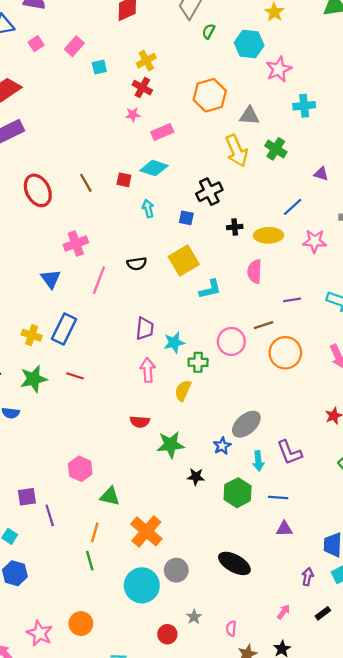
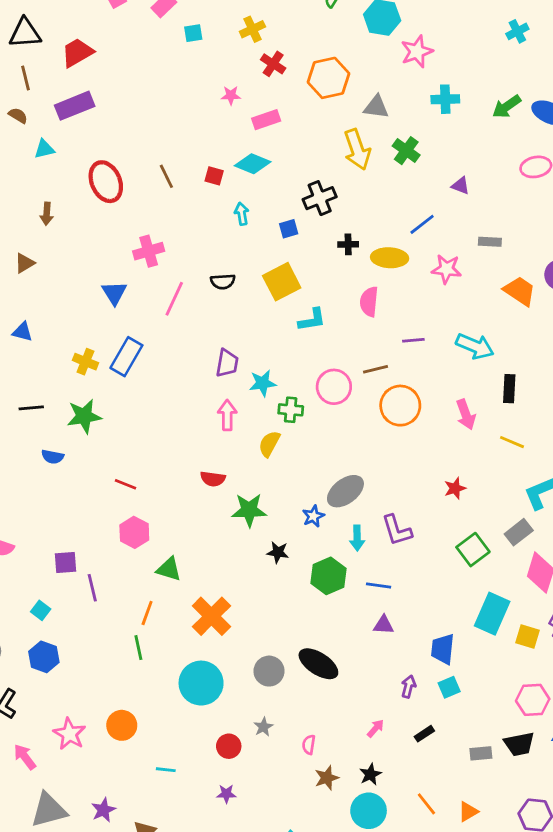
red cross: (142, 88) -> (273, 64), moved
blue square: (186, 218) -> (289, 229), turned -32
red line: (75, 376) -> (126, 484), moved
gray circle: (176, 570) -> (269, 671), moved

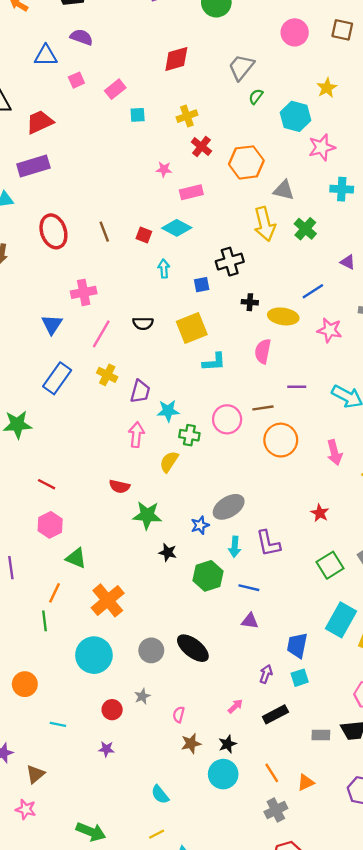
yellow cross: (85, 362) -> (107, 375), moved
red star: (455, 488) -> (320, 513), turned -30
black rectangle: (424, 734) -> (275, 714), size x1.5

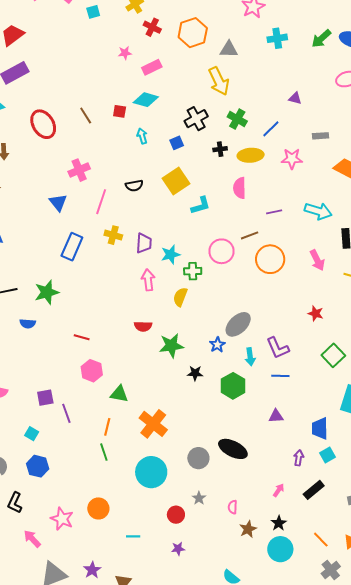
green cross: (305, 229) -> (237, 119), moved
blue line: (249, 588) -> (280, 376), moved

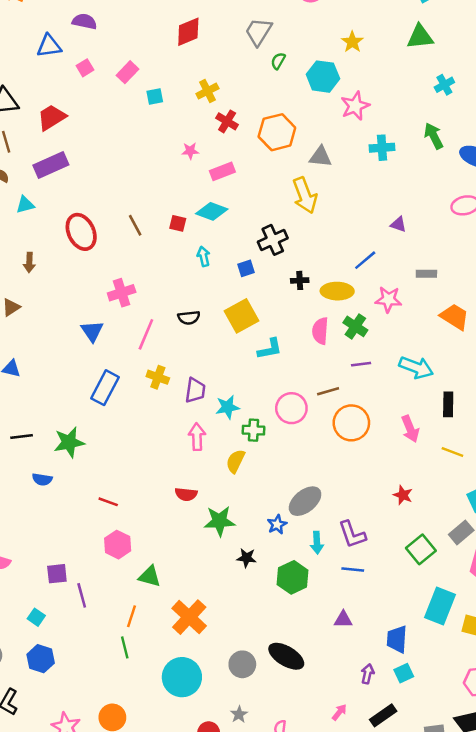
green arrow: (321, 39) -> (434, 136), moved, turned 100
green cross: (237, 119) -> (355, 326), moved

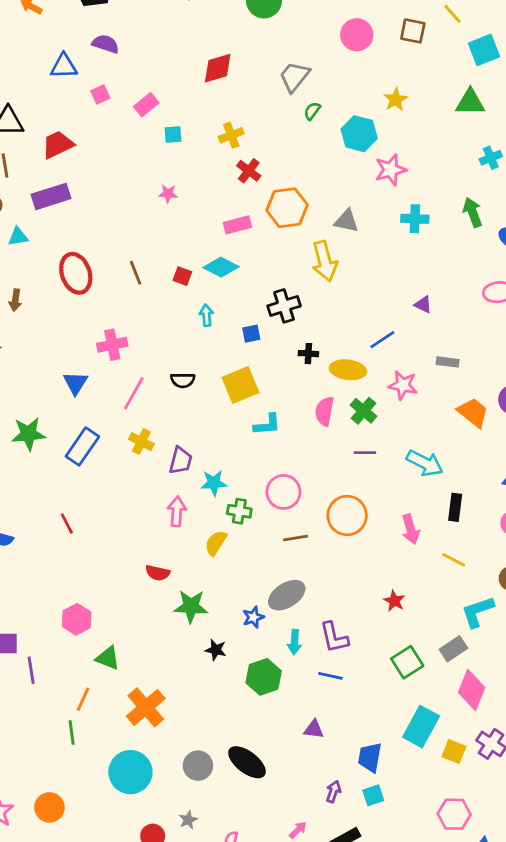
orange hexagon: (277, 132) -> (287, 208), moved
pink star: (190, 151) -> (168, 194), moved
brown line: (328, 391) -> (296, 538), moved
green star: (69, 442) -> (29, 434), moved
red line: (108, 502) -> (67, 524), moved, turned 36

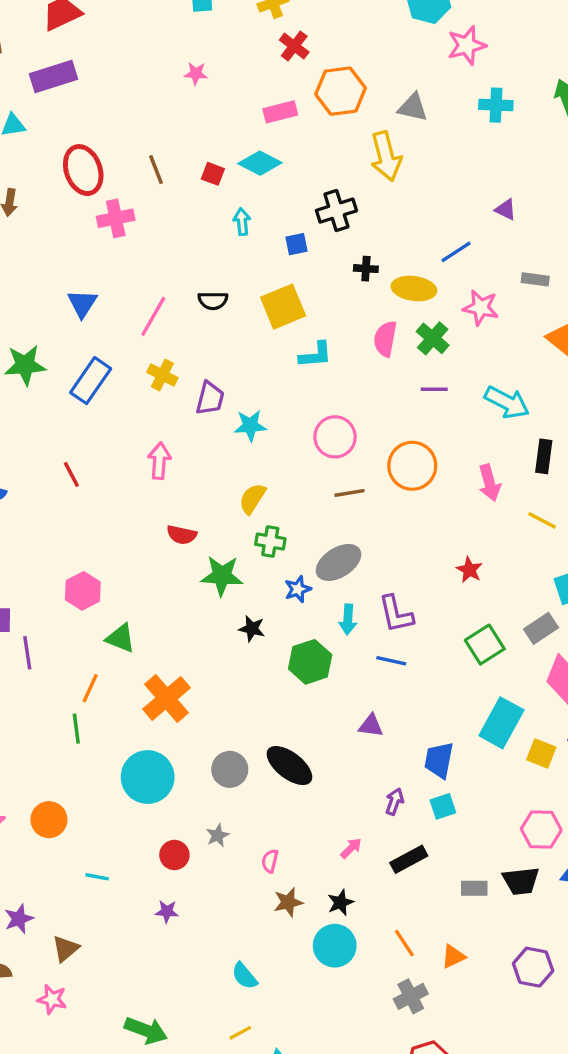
pink cross: (112, 345) -> (116, 218), moved
pink arrow: (177, 511) -> (159, 461), moved
green cross: (239, 511) -> (270, 542), moved

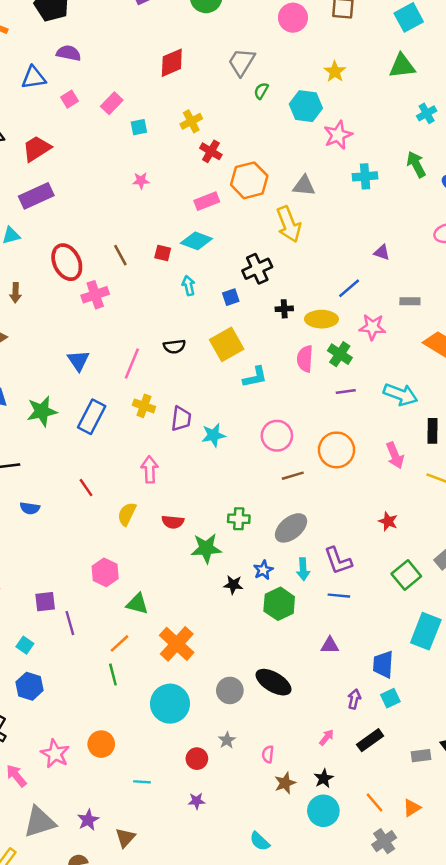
yellow semicircle: (252, 499) -> (127, 514), moved
blue star: (298, 589) -> (263, 570), moved
orange line: (90, 688) -> (119, 643), turned 30

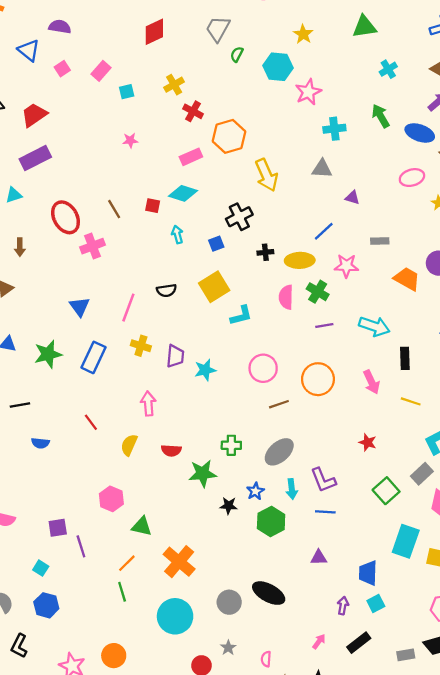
blue triangle: (34, 78) -> (29, 50), turned 50
gray triangle: (304, 186) -> (322, 169), moved

